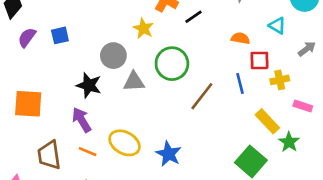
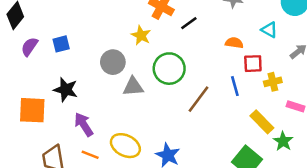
black star: (89, 85) -> (66, 90), moved

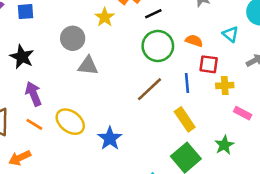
green circle: (169, 69) -> (158, 46), moved
yellow rectangle: (262, 122) -> (185, 119), moved

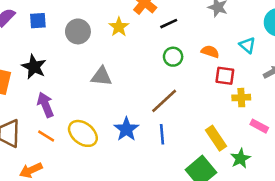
gray circle: (73, 38) -> (78, 31), moved
green circle: (158, 46) -> (173, 57), size x0.6
blue line: (187, 83) -> (162, 134), moved
yellow rectangle: (185, 119) -> (216, 138), moved
blue star: (110, 138) -> (126, 129), moved

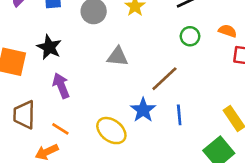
brown line: (164, 101) -> (164, 79), moved
yellow ellipse: (83, 133) -> (111, 131), moved
orange line: (46, 136) -> (60, 129), moved

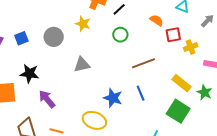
orange semicircle: (228, 31) -> (157, 20), turned 32
green circle: (190, 36) -> (120, 35), moved
brown line: (164, 79) -> (144, 63), moved, turned 40

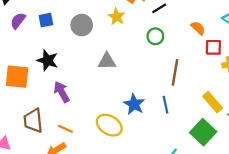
brown line: (144, 63) -> (175, 72), turned -70

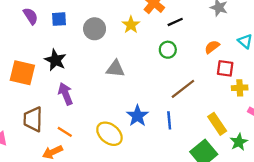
purple semicircle: (18, 21) -> (31, 16), turned 102
orange semicircle: (198, 28) -> (212, 47), turned -88
brown line: (175, 72) -> (183, 89), turned 35

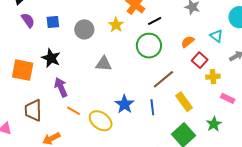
green circle: (168, 50) -> (149, 46), size x1.6
red square: (225, 68) -> (200, 60), turned 35
yellow rectangle: (217, 124) -> (184, 102), moved
orange line: (65, 132) -> (73, 111), moved

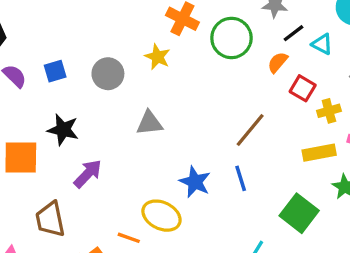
black line: (155, 21) -> (293, 33), moved
green circle: (149, 46) -> (231, 38), moved
purple arrow: (61, 87) -> (88, 174), turned 78
yellow rectangle: (184, 102) -> (319, 153), moved, turned -54
orange line: (73, 111) -> (129, 238), moved

